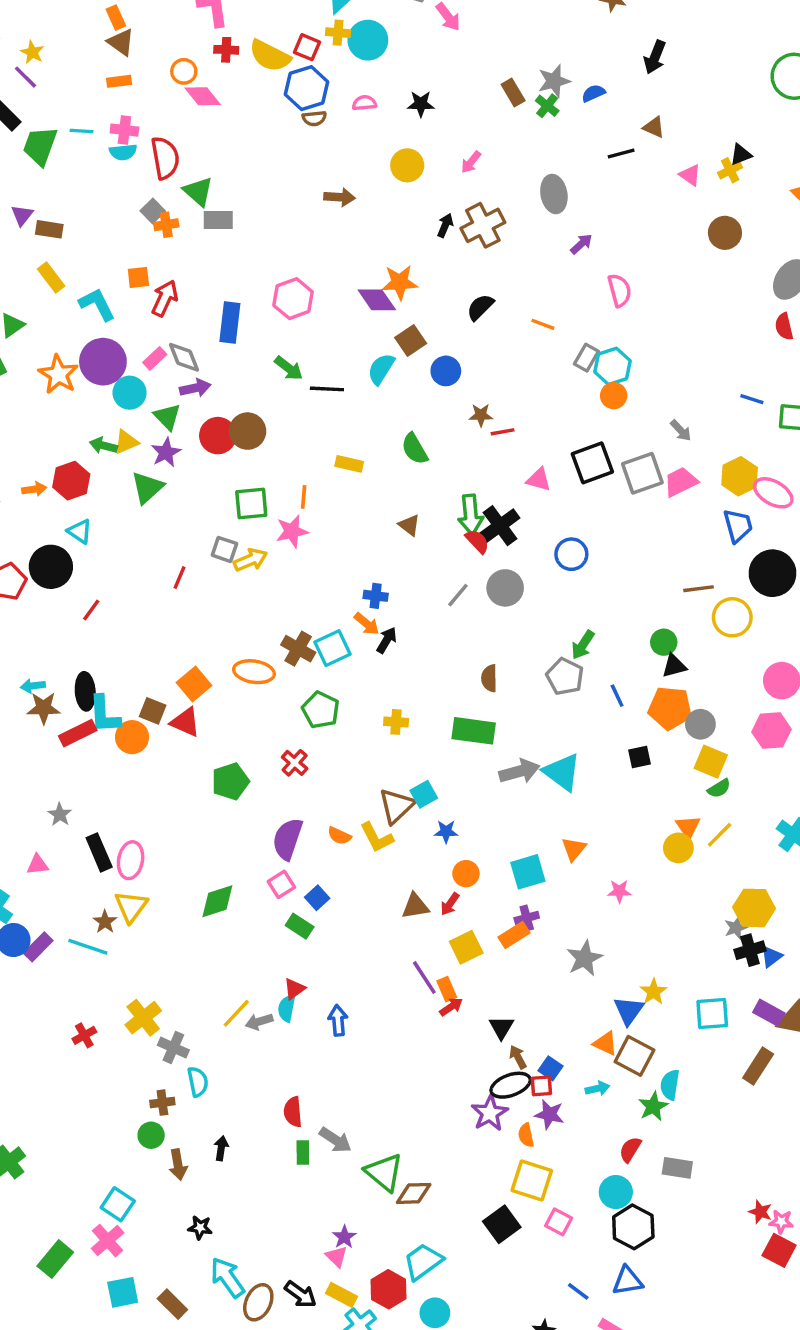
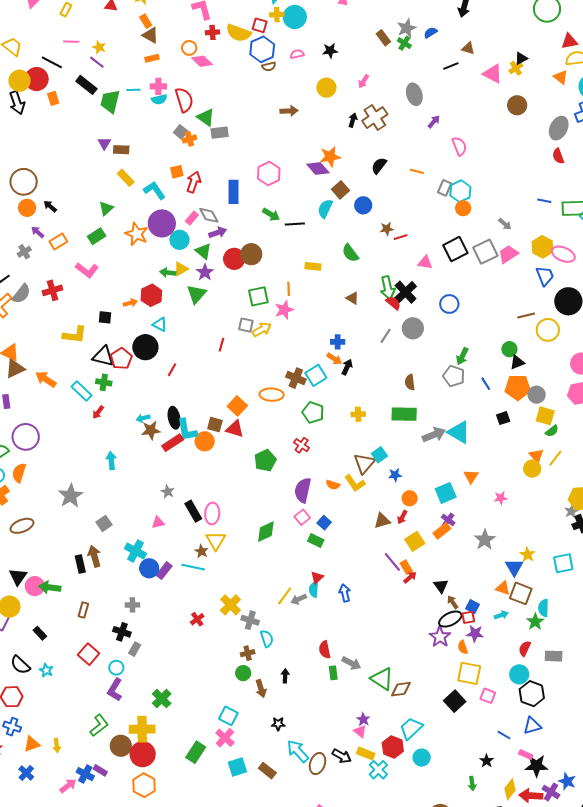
pink triangle: (690, 175) -> (493, 74), size x1.5
purple cross: (527, 918) -> (448, 520), turned -32

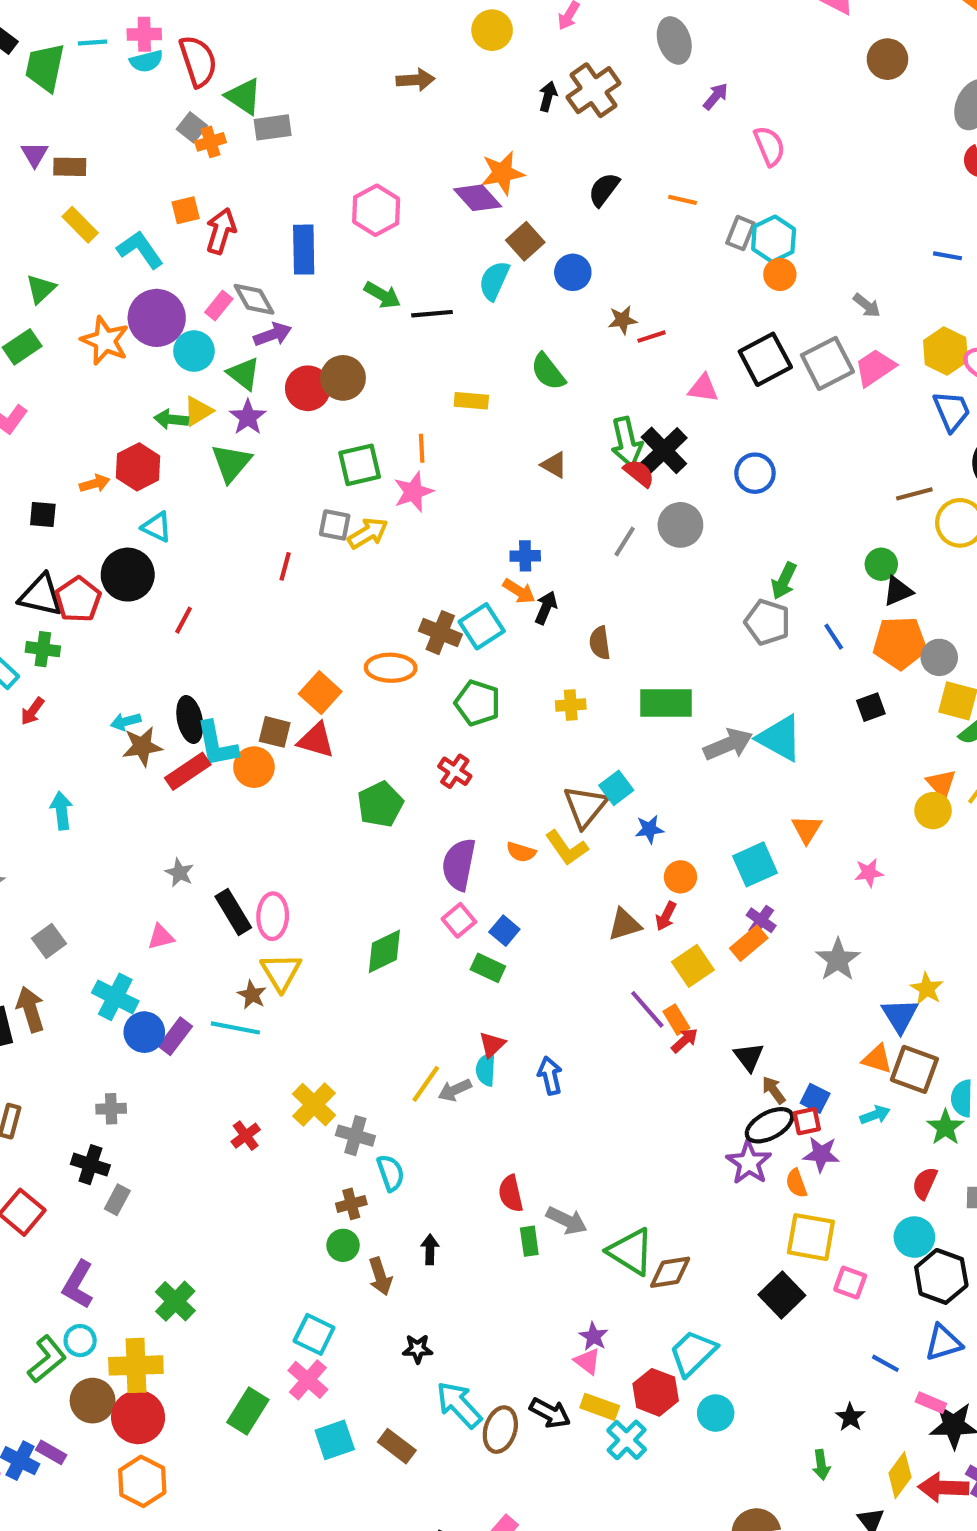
brown semicircle: (410, 382) -> (600, 643), moved
cyan circle: (116, 668) -> (80, 1341), moved

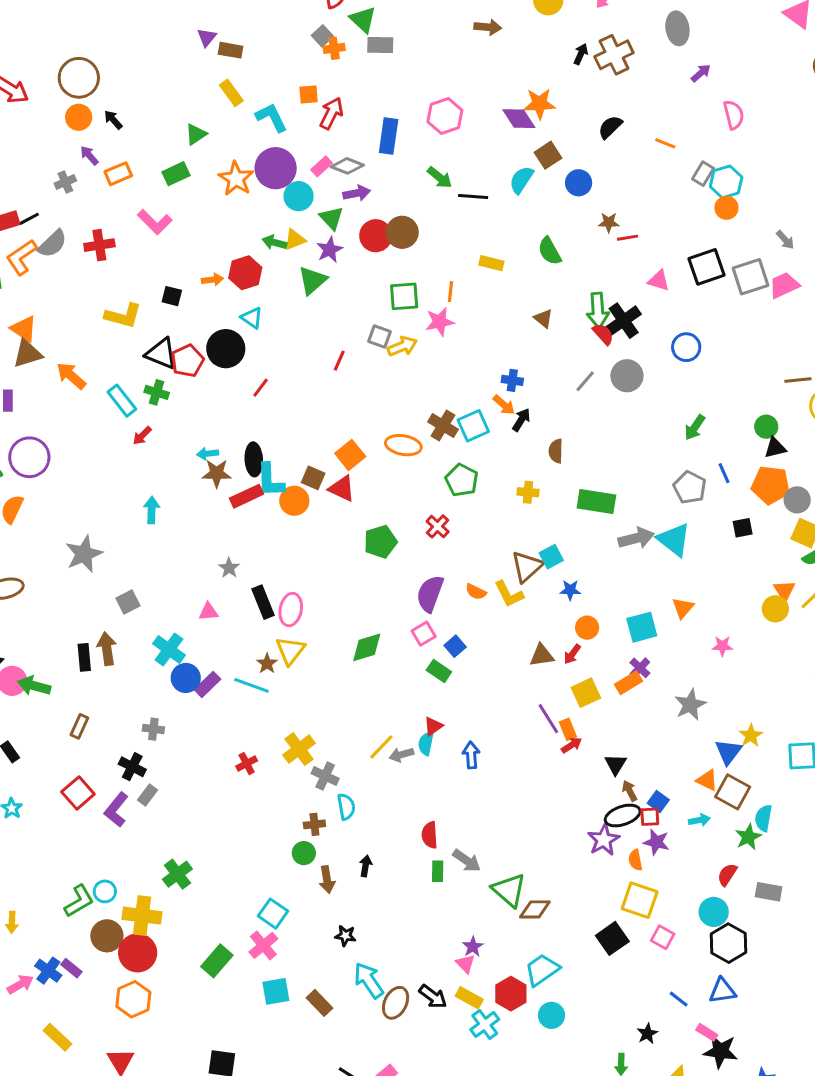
gray diamond: (254, 299) -> (347, 166), turned -48
gray pentagon: (767, 622) -> (690, 487), moved
purple L-shape: (78, 1285) -> (116, 810), moved

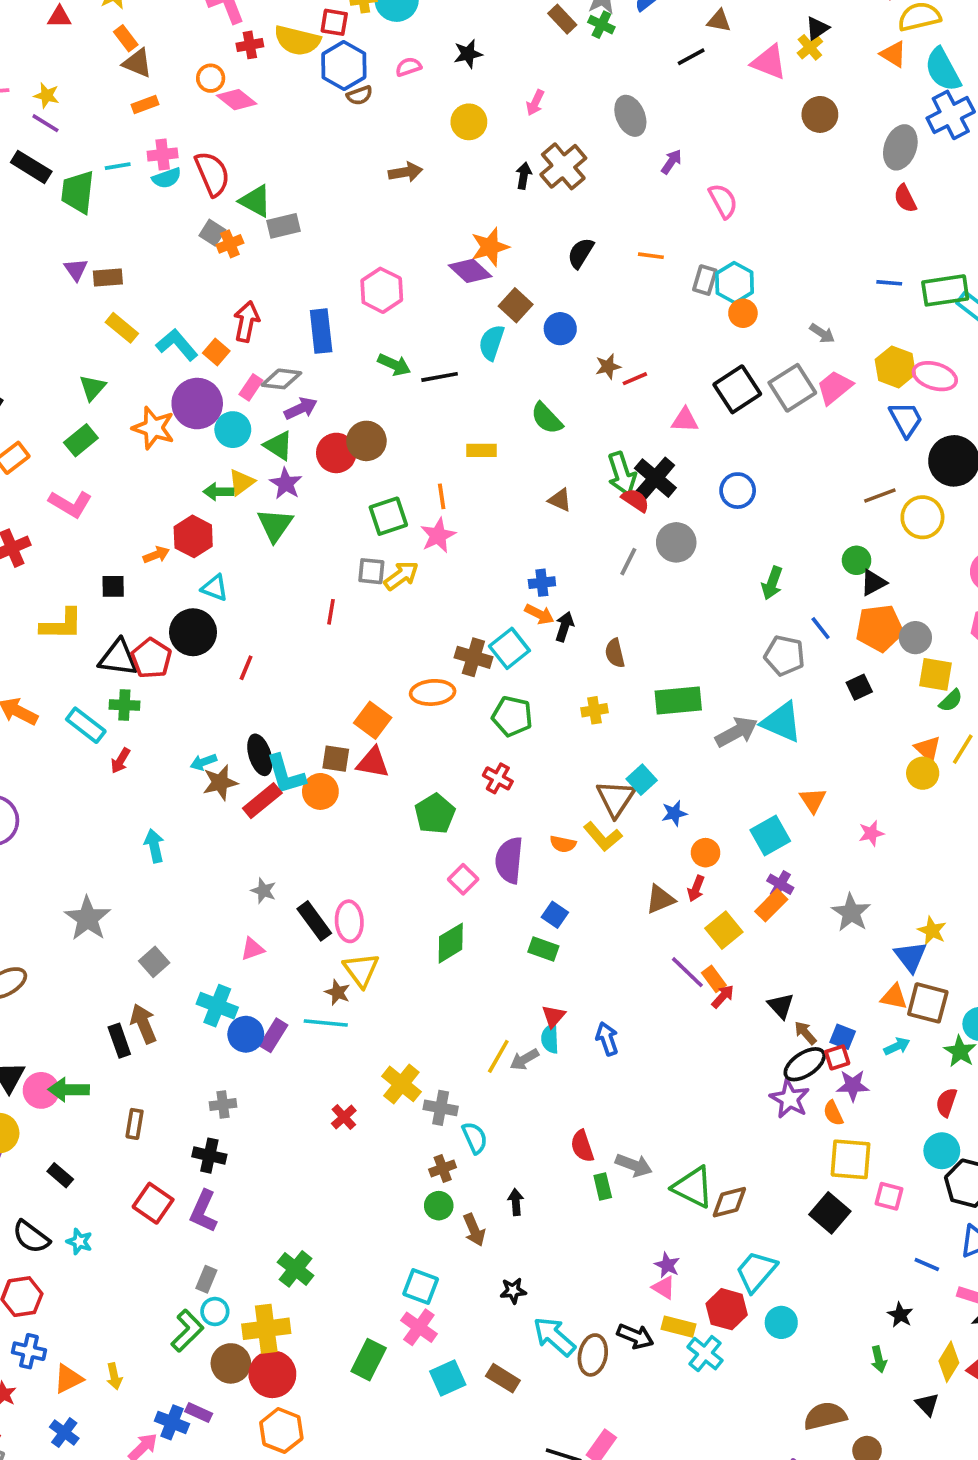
orange square: (309, 94) -> (216, 352), moved, turned -30
pink square: (424, 634) -> (463, 879), moved
gray rectangle: (147, 795) -> (206, 1279), moved

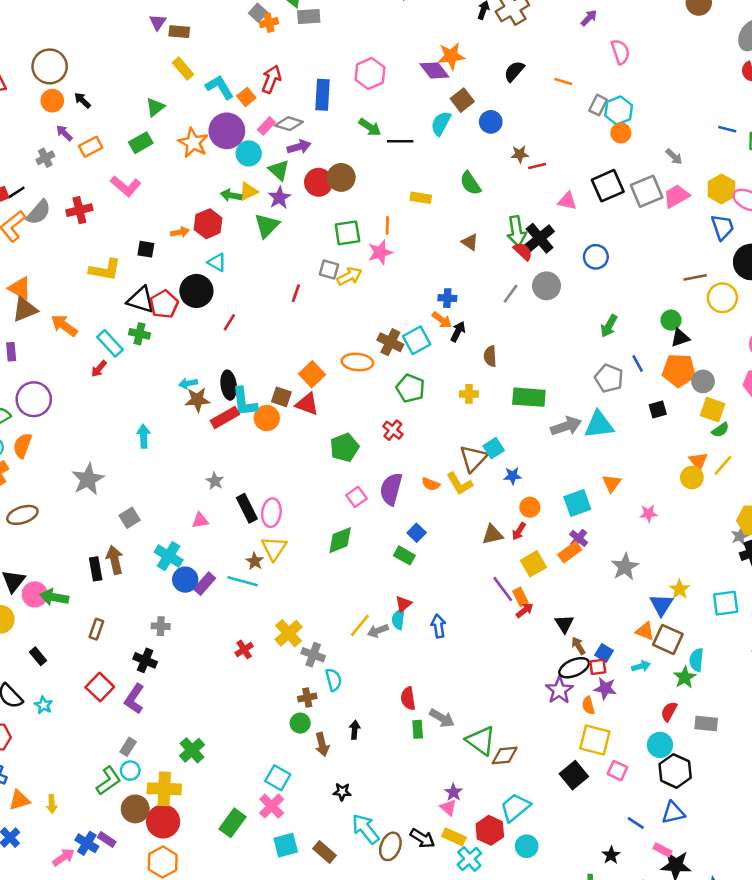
cyan triangle: (782, 722) -> (599, 425), turned -40
red arrow: (120, 761) -> (99, 369), moved

